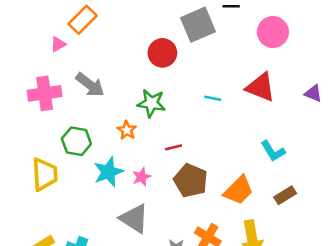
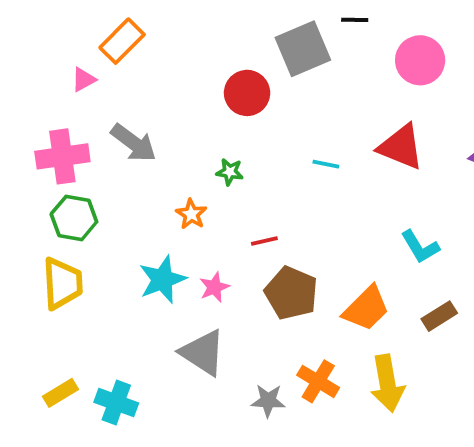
green star: (151, 103) -> (230, 172), size x0.6
green hexagon: (76, 141) -> (74, 218), moved

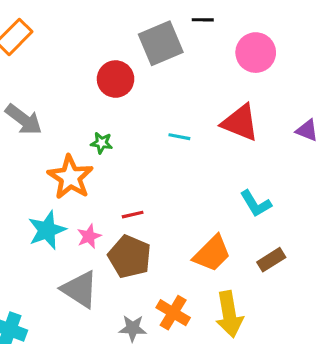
orange star: (191, 214) -> (70, 177), size x1.8
red line: (264, 241) -> (133, 215), moved
brown pentagon: (291, 293) -> (130, 257), moved

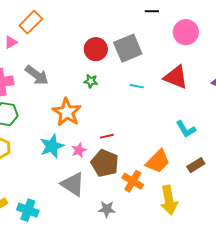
gray square: (161, 43) -> (128, 48), moved
green star: (101, 143) -> (91, 81), moved
orange cross: (173, 313) -> (133, 181), moved

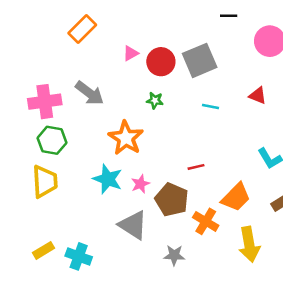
pink triangle: (11, 42) -> (131, 53), moved
red triangle: (176, 77) -> (258, 96), size x0.6
red line: (107, 136) -> (196, 167), moved
cyan star: (52, 146) -> (108, 179), turned -30

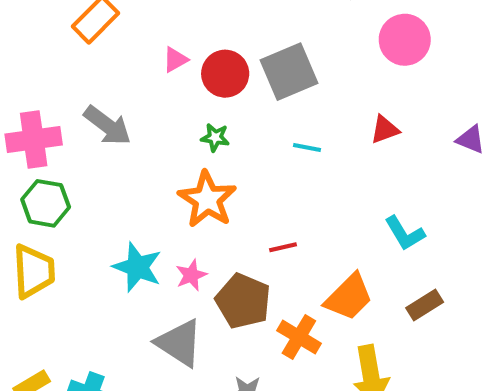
red triangle: (258, 96) -> (385, 130), turned -42
orange star: (126, 138) -> (207, 199), moved

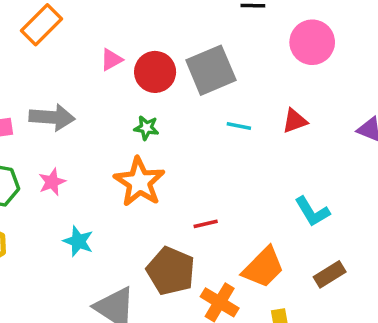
gray arrow: (107, 126) -> (52, 117), turned -33
cyan line: (307, 147) -> (239, 126), moved
cyan star: (137, 267) -> (78, 241), size x0.7
pink star: (191, 275) -> (52, 182), moved

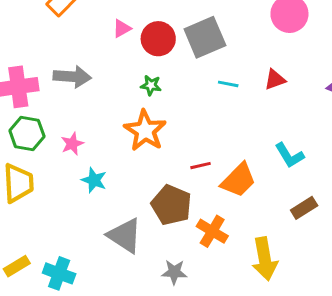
pink star: (52, 182) -> (72, 144), moved
orange trapezoid: (263, 267) -> (238, 180), moved

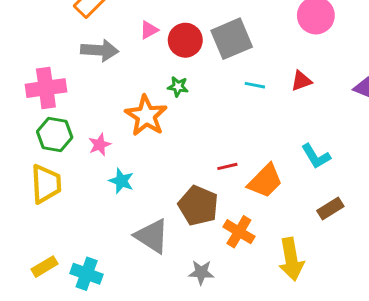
gray arrow: (72, 77) -> (100, 50), moved
orange star: (145, 131) -> (146, 116), moved

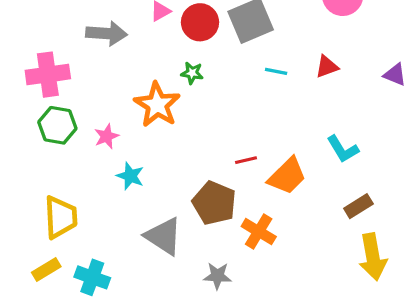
yellow trapezoid: (46, 184) -> (61, 217), moved
yellow arrow: (291, 259) -> (373, 257), moved

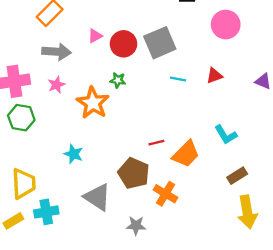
pink star: (106, 136) -> (56, 85), moved
cyan cross: (92, 277) -> (46, 212), moved, turned -30

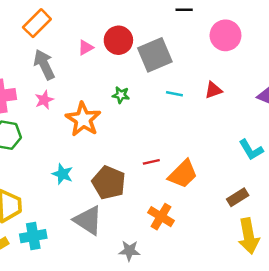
red circle: (123, 44) -> (118, 40), moved
gray arrow: (56, 52) -> (44, 65), turned -120
green star: (118, 80) -> (121, 95), moved
cyan L-shape: (226, 135) -> (251, 150), moved
brown pentagon: (134, 173) -> (109, 183), moved

